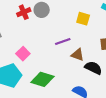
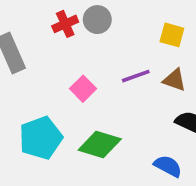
pink square: (23, 54) -> (83, 89), moved
brown triangle: (78, 55) -> (174, 80), moved

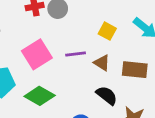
pink square: (83, 89) -> (37, 54), size x1.6

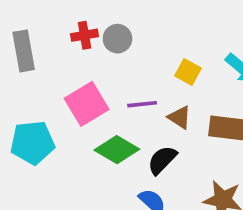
black semicircle: (107, 95) -> (162, 160), moved, turned -85
green diamond: (40, 96) -> (117, 150), moved

